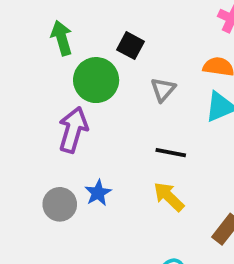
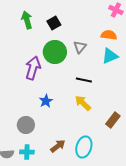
black square: (130, 46) -> (54, 23), moved, turned 32
green circle: (96, 80) -> (55, 52), moved
gray circle: (60, 204) -> (26, 125), moved

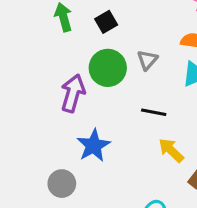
blue star: (46, 101) -> (93, 146), size x1.5
yellow arrow: (83, 103) -> (171, 150), moved

